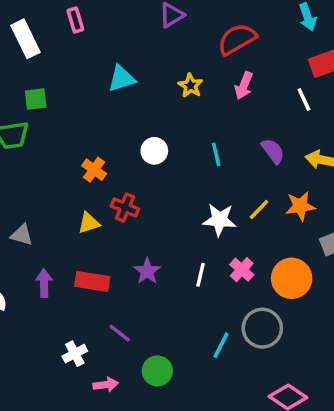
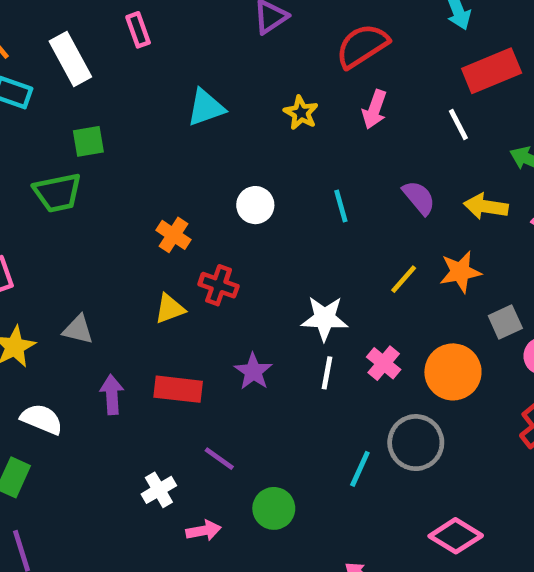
white star: (219, 220) -> (325, 318), moved

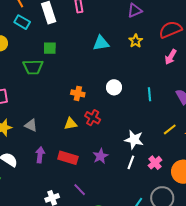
yellow star: (301, 113) -> (136, 41), moved
orange cross: (173, 235) -> (78, 93), turned -32

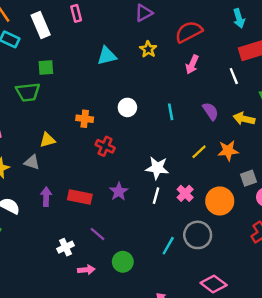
yellow triangle: (71, 124) -> (47, 140), moved

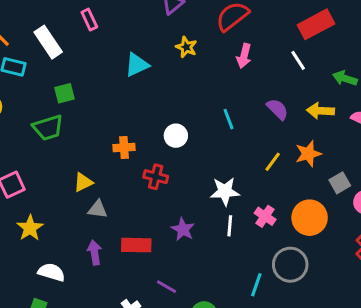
white circle: (127, 107) -> (176, 136), moved
gray triangle: (32, 162) -> (98, 209), moved

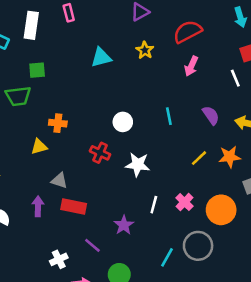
white rectangle: (48, 42) -> (31, 25), turned 32
orange cross: (124, 148) -> (58, 123), moved
white star: (225, 191) -> (138, 165), moved
gray triangle: (98, 209) -> (59, 180), moved
purple star: (183, 229) -> (124, 225), moved

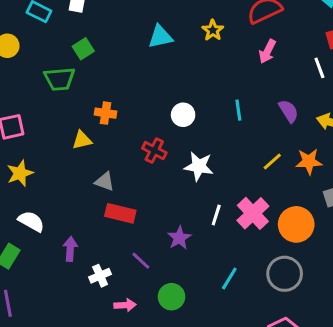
green square: (37, 70) -> (83, 49), turned -30
pink cross: (185, 202) -> (253, 213), size x1.5
purple arrow: (38, 206) -> (70, 249), moved
gray circle: (198, 246) -> (285, 274), moved

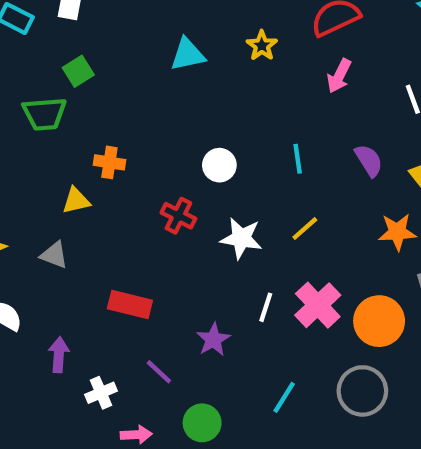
yellow line: (272, 162) -> (305, 228), moved
gray triangle: (105, 182) -> (54, 255), moved

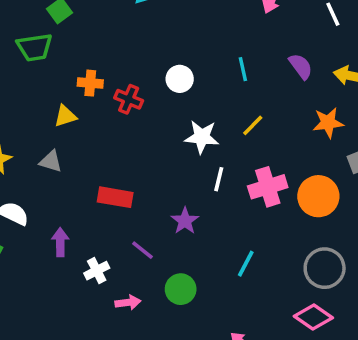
red cross: (178, 216) -> (129, 99), moved
pink cross: (318, 305) -> (268, 187), turned 30
white line: (266, 307) -> (219, 179), moved
gray circle: (362, 391) -> (325, 268), moved

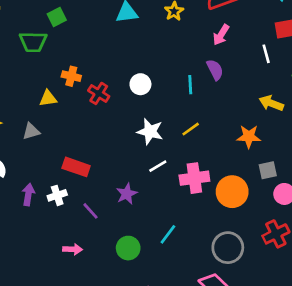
purple semicircle: (301, 66) -> (215, 70), moved
gray triangle: (51, 161) -> (31, 131), turned -42
white line: (219, 179) -> (158, 166), turned 36
white cross: (97, 271) -> (57, 195), moved
green circle: (181, 289) -> (128, 248), moved

